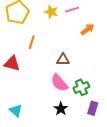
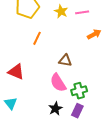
red triangle: (12, 64) -> (16, 72), moved
purple rectangle: (93, 108) -> (77, 111), moved

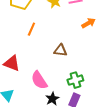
pink semicircle: (58, 83) -> (39, 80), moved

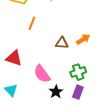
orange arrow: (88, 23) -> (83, 39), moved

